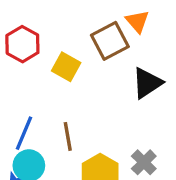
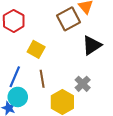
yellow square: (66, 67) -> (36, 49), moved
gray cross: (144, 162) -> (83, 84), moved

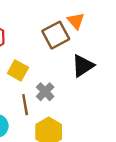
gray cross: (83, 84) -> (45, 92), moved

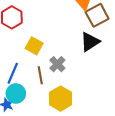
brown square: (56, 35) -> (97, 15), moved

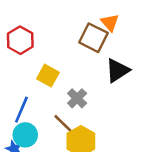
brown square: (97, 15) -> (93, 38), moved, turned -35
brown line: (40, 75) -> (63, 124), moved, turned -36

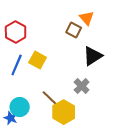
brown square: (93, 38) -> (74, 30), size x0.7
gray cross: (77, 98) -> (82, 86), moved
blue line: (21, 110) -> (17, 65), moved

